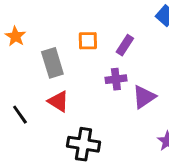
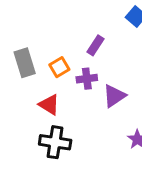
orange square: (88, 41) -> (59, 67), moved, turned -30
red triangle: (58, 101) -> (49, 105), moved

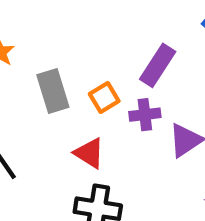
purple rectangle: (95, 45) -> (158, 65), size x1.4

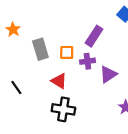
orange square: (104, 97) -> (67, 52), turned 32

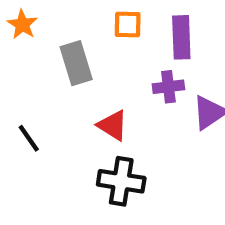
purple rectangle: (94, 36) -> (181, 37), turned -35
orange square: (67, 52) -> (128, 24), moved

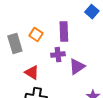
orange square: (128, 24) -> (36, 35), moved, turned 32

